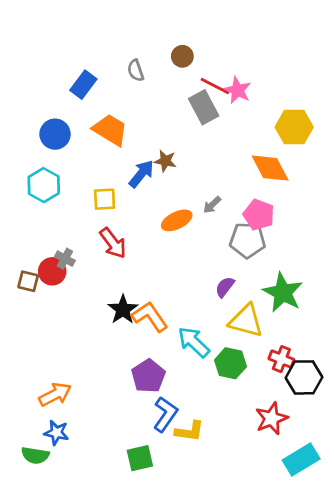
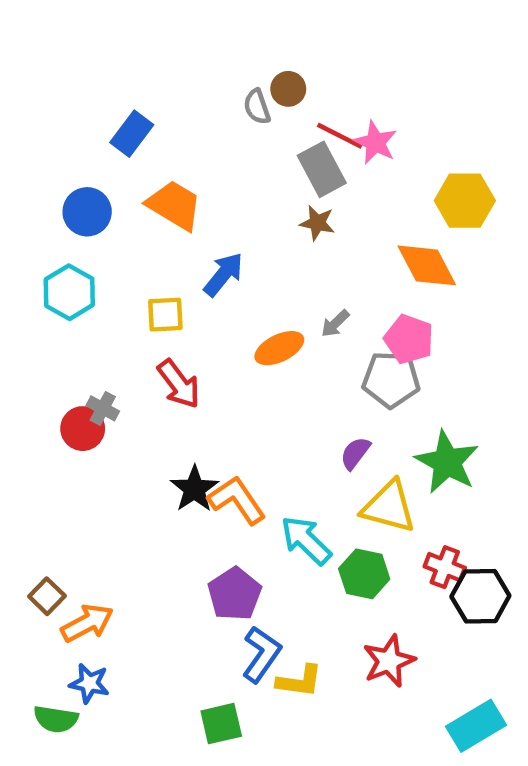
gray semicircle: (136, 70) -> (257, 107), moved
brown star: (165, 161) -> (317, 223), moved
brown square: (28, 281) -> (47, 596), moved, turned 30
red star: (271, 418) -> (389, 661), moved

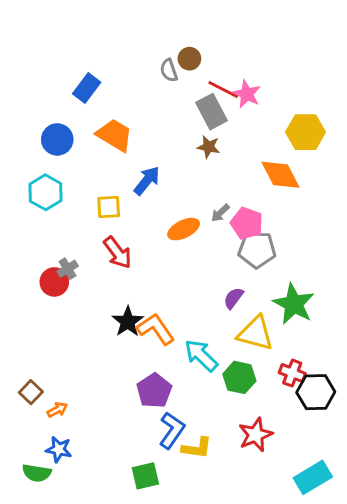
pink pentagon: (409, 339) -> (247, 223), moved
gray cross: (103, 408) -> (68, 269), turned 30
orange arrow: (87, 623) -> (57, 410), size x0.6

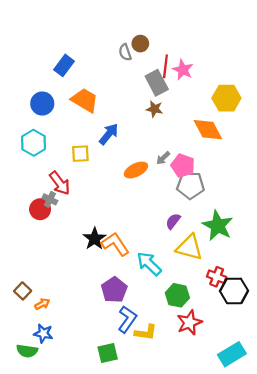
red line: (223, 90) -> (165, 66), turned 70
red arrow: (117, 253) -> (60, 183), moved
gray cross: (68, 269) -> (50, 199), turned -32
green hexagon: (239, 377) -> (177, 295), moved

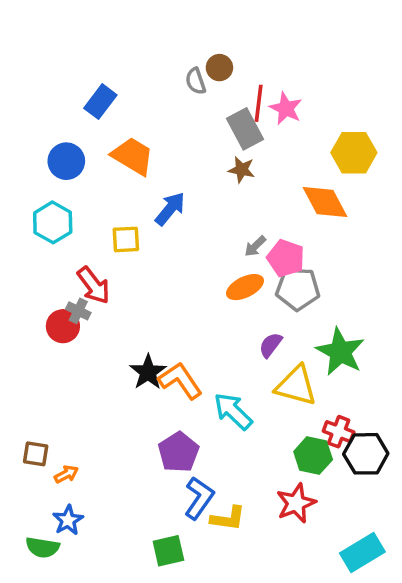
orange ellipse: (136, 170) -> (245, 287), moved
brown square: (23, 291) -> (36, 454), turned -35
green hexagon: (177, 295) -> (313, 456), moved
blue star: (43, 333) -> (68, 520), turned 30

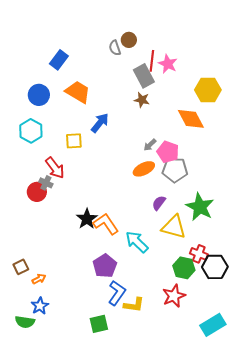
brown square: (36, 454) -> (21, 267), turned -35

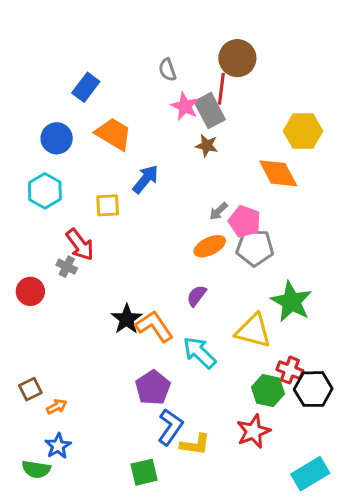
brown circle: (129, 40) -> (237, 58), moved, size x1.6
pink star: (168, 64) -> (185, 106), moved
red circle: (37, 192) -> (30, 291), moved
purple semicircle: (159, 203) -> (197, 296), moved

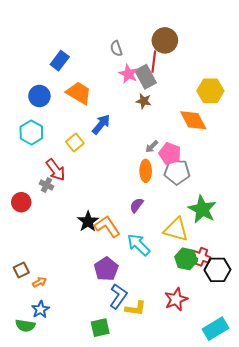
yellow square: (108, 205) -> (75, 143), turned -36
orange ellipse: (210, 246) -> (146, 171), turned -65
green hexagon: (268, 391) -> (186, 259), moved

